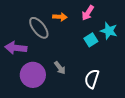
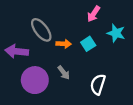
orange arrow: (60, 17) -> (64, 44), moved
cyan square: (91, 40) -> (88, 44), moved

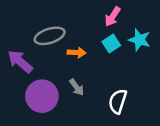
gray ellipse: (41, 30) -> (50, 36), turned -70
cyan square: (88, 44) -> (111, 44), moved
purple arrow: (17, 51) -> (20, 62), turned 35

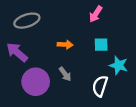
gray ellipse: (50, 36) -> (27, 21), moved
cyan star: (139, 40) -> (119, 65), moved
cyan square: (111, 44) -> (101, 45), moved, turned 32

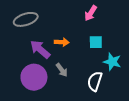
purple arrow: (17, 52) -> (40, 49), moved

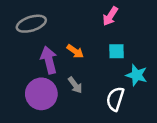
orange arrow: (62, 42) -> (75, 51), turned 32
purple arrow: (40, 49) -> (49, 60), turned 35

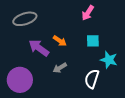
purple arrow: (49, 60) -> (39, 48), turned -40
gray arrow: (75, 85) -> (60, 68), turned 96
purple circle: (41, 94) -> (20, 80), moved

